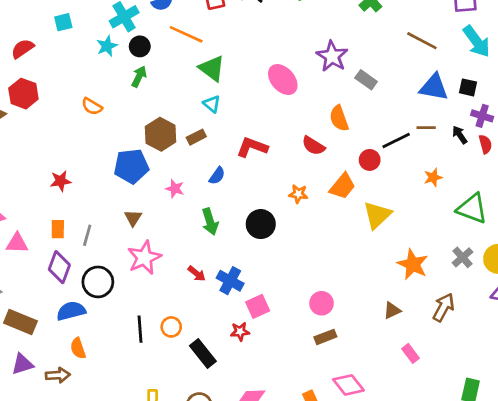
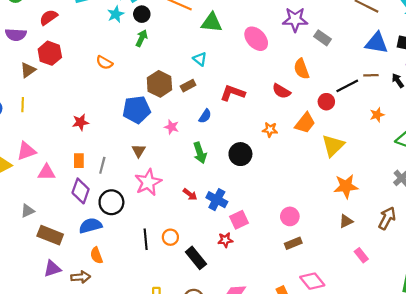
purple star: (332, 56) -> (295, 20), turned -30
green triangle: (212, 68) -> (212, 23), moved, turned -30
orange star: (413, 264) -> (346, 186), moved, turned -30

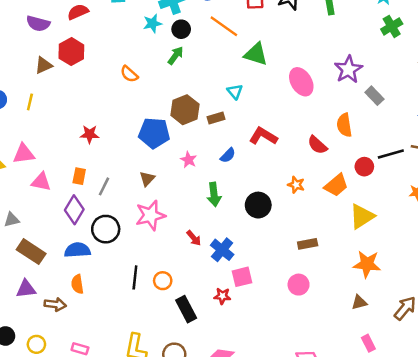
purple star: (295, 20) -> (348, 69), turned 30
brown rectangle: (293, 243) -> (308, 244), moved

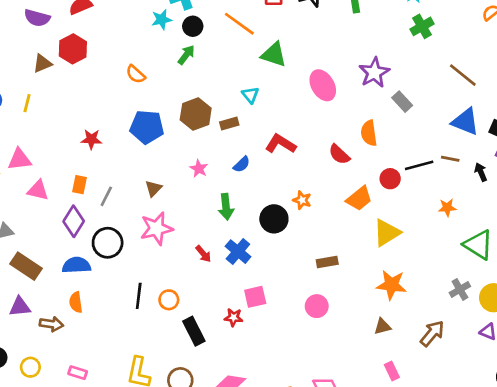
blue pentagon: (154, 133) -> (147, 127), moved
orange star: (296, 185) -> (302, 200), moved
blue cross: (222, 250) -> (238, 252), moved

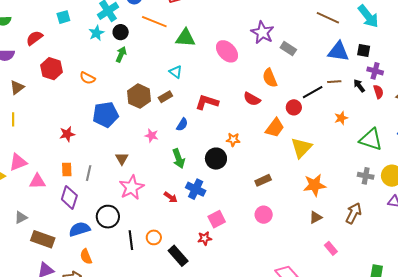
red hexagon: (73, 49) -> (52, 69), moved
black circle: (108, 243) -> (108, 217), moved
gray cross: (460, 289) -> (366, 176), turned -35

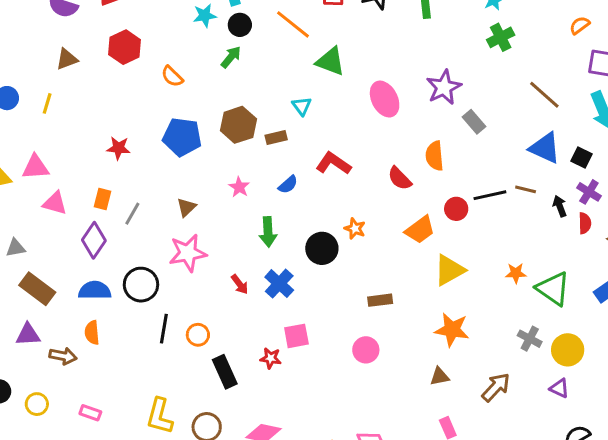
orange star: (341, 118) -> (516, 273), moved

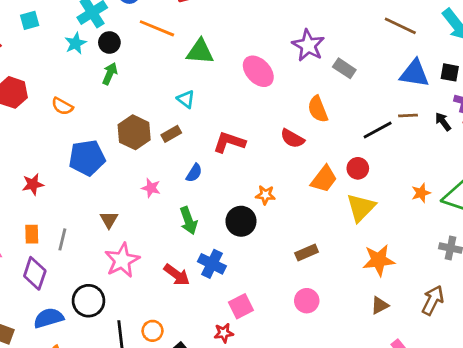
red circle: (456, 209) -> (358, 168), moved
red arrow: (240, 284) -> (177, 275), size x1.4

